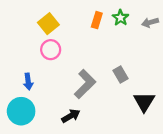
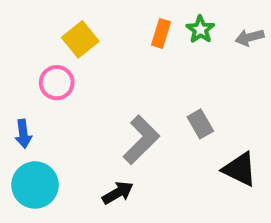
pink circle: (51, 50) -> (57, 83), moved
blue arrow: (28, 82) -> (23, 134), moved
black triangle: (144, 102) -> (240, 169), turned -35

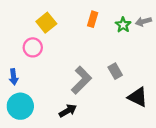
green star: (200, 29) -> (123, 25), moved

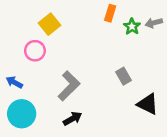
orange rectangle: (93, 19) -> (110, 13), moved
blue arrow: (14, 77) -> (14, 82), turned 126
gray L-shape: (81, 80) -> (69, 86), moved

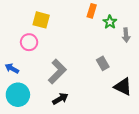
gray arrow: (154, 23) -> (126, 35), moved, turned -80
yellow square: (49, 24) -> (41, 20), turned -36

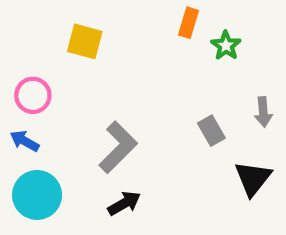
gray arrow: (126, 35) -> (263, 112), moved
pink circle: (29, 42) -> (33, 95), moved
black triangle: (123, 87) -> (253, 178), turned 42

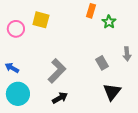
pink circle: (33, 95) -> (16, 29), moved
black triangle: (253, 178) -> (112, 92), moved

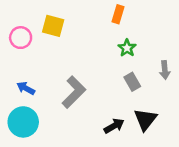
green star: (109, 22) -> (127, 48), moved
blue arrow: (12, 68) -> (26, 88), moved
black arrow: (60, 98) -> (114, 126), moved

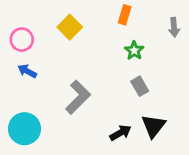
yellow square: (53, 26) -> (70, 27), moved, turned 30
gray arrow: (165, 70) -> (174, 27), moved
blue arrow: (26, 88) -> (27, 71), moved

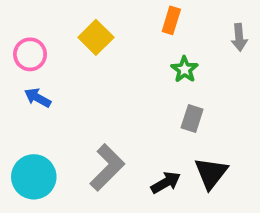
gray rectangle: (140, 86) -> (192, 118), turned 48
gray L-shape: (78, 97) -> (107, 167), moved

